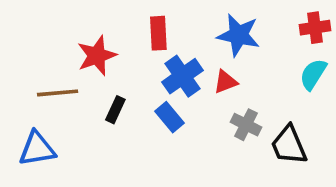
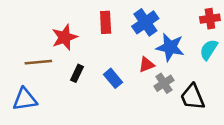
blue star: (239, 35) -> (170, 47), moved
blue cross: (183, 76) -> (145, 22), moved
red triangle: (225, 82) -> (147, 65), moved
gray cross: (246, 125) -> (164, 83), turned 30

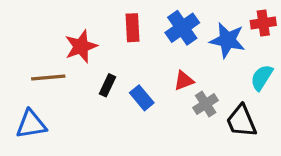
blue star: (170, 47) -> (227, 40), moved
cyan semicircle: (209, 50) -> (262, 78), moved
black rectangle: (77, 73) -> (107, 85), moved

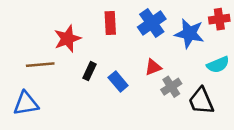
cyan semicircle: (262, 78) -> (218, 65), turned -145

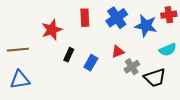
brown line: (40, 65) -> (18, 50), moved
blue rectangle: (118, 81) -> (91, 63), turned 70
black trapezoid: (201, 101) -> (155, 78), turned -85

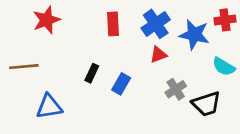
red star: (52, 30) -> (46, 20), moved
cyan semicircle: (168, 50) -> (224, 67), turned 54
red triangle: (118, 52) -> (158, 55), moved
blue triangle: (20, 80) -> (49, 107), moved

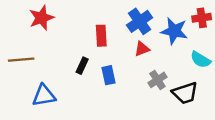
red rectangle: (113, 24) -> (101, 36), moved
blue rectangle: (121, 84) -> (108, 75), turned -42

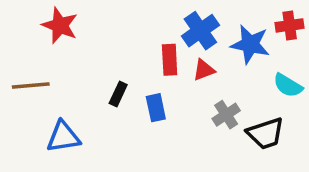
red star: (42, 18) -> (60, 25), turned -30
red rectangle: (101, 36) -> (170, 60), moved

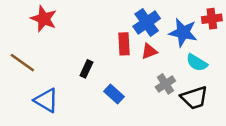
brown line: (31, 85) -> (22, 63), turned 40
cyan semicircle: (288, 85) -> (197, 63), moved
blue rectangle: (156, 108) -> (114, 94), moved, turned -36
blue triangle: (63, 137) -> (46, 100), turned 40

